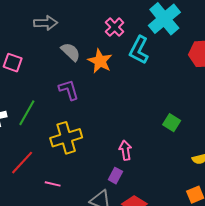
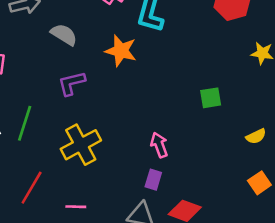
orange star: (100, 61) -> (121, 51), moved
purple L-shape: (69, 90) -> (72, 83), turned -75
green square: (172, 123) -> (211, 98), turned -30

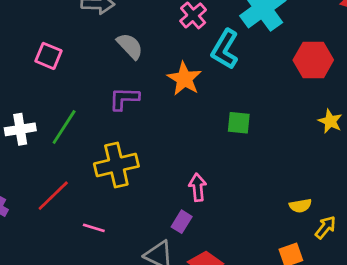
green square: (211, 98) -> (239, 123), moved

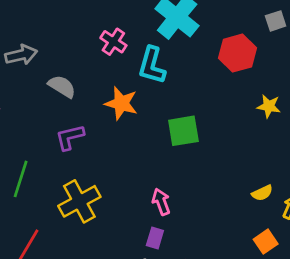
green square: (239, 123) -> (183, 131), size x1.4

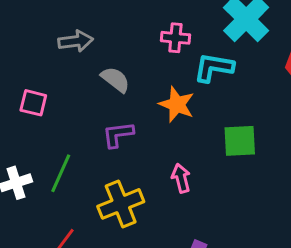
pink cross: (113, 42) -> (175, 38), turned -35
cyan L-shape: (152, 65) -> (214, 67), turned 78
pink arrow: (161, 202) -> (181, 178), moved

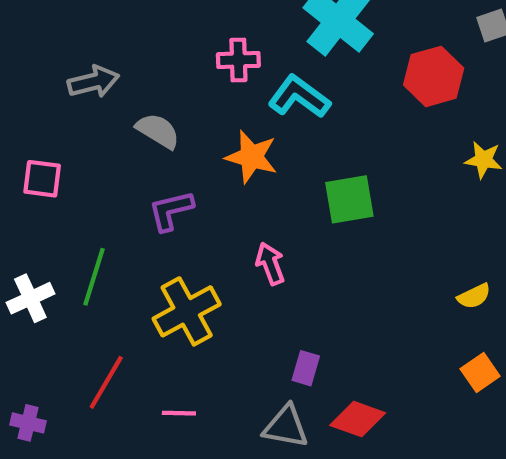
cyan L-shape: (214, 67) -> (299, 97), turned 33

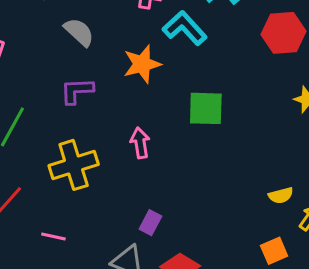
orange star: (251, 157) -> (142, 64), turned 30

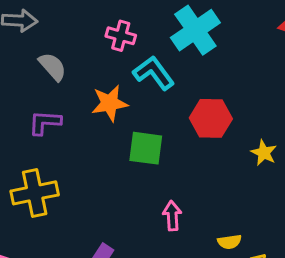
red hexagon: (284, 33) -> (211, 118), moved
green square: (206, 108) -> (146, 148), moved
pink arrow: (140, 143) -> (172, 216), moved

